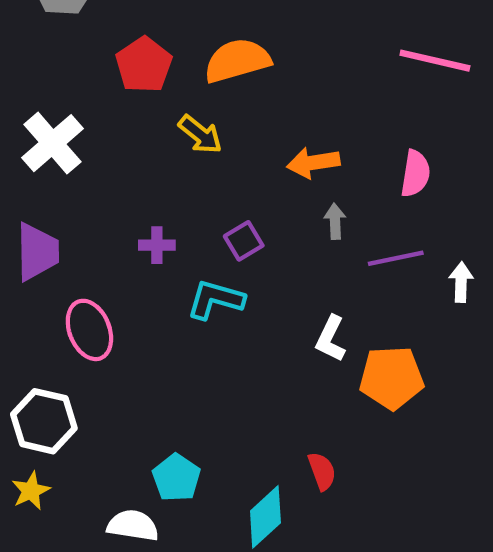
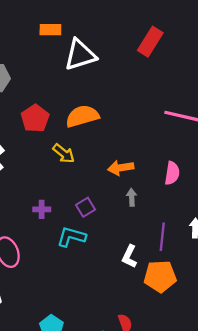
purple line: (396, 258) -> (162, 237), moved, turned -72

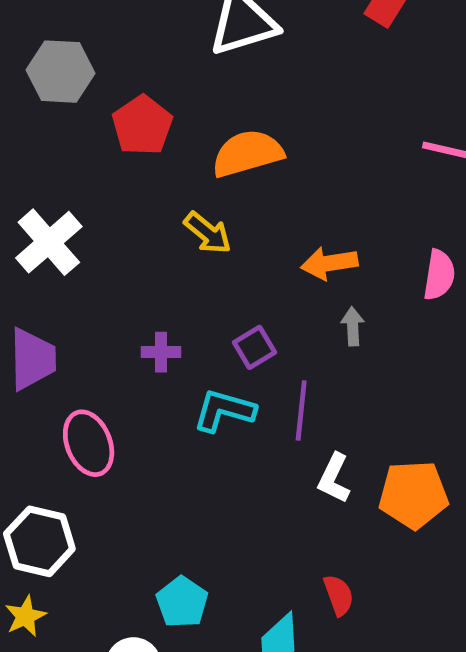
red pentagon: (35, 118) -> (142, 125), moved
purple line: (162, 237) -> (301, 410), moved
white L-shape: (129, 257) -> (334, 478), moved

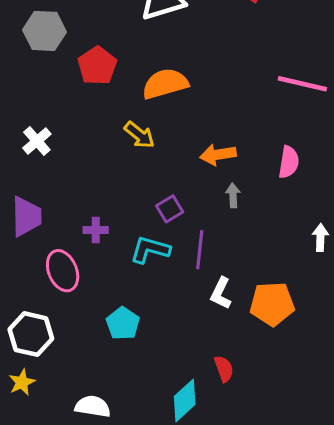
white cross: (49, 242) -> (37, 141), size x0.7
purple cross: (161, 352) -> (96, 230), moved
cyan pentagon: (182, 602) -> (123, 323), moved

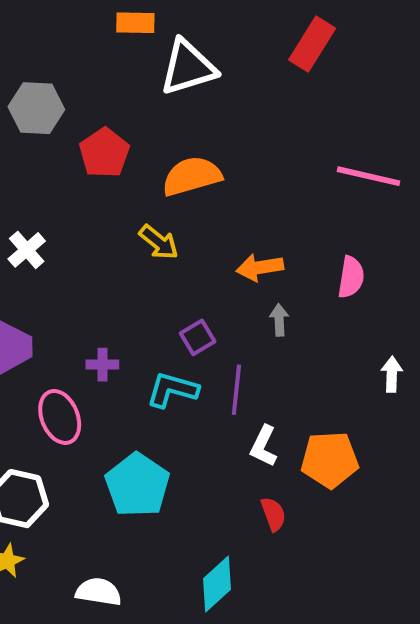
cyan pentagon: (123, 323) -> (137, 485), size x1.5
red semicircle: (224, 369) -> (273, 514), moved

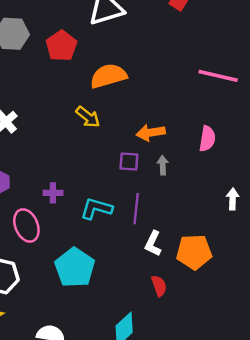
red pentagon: (104, 153) -> (61, 46), moved
purple square: (198, 337) -> (129, 162), moved, turned 35

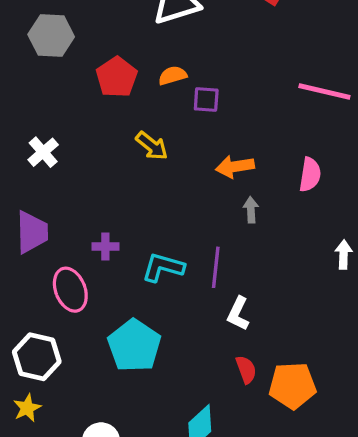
red pentagon: (61, 46) -> (117, 77), moved
orange semicircle: (108, 76) -> (173, 76), moved, size x0.6
purple square: (129, 162) -> (206, 99), moved
orange pentagon: (194, 252) -> (292, 386), moved

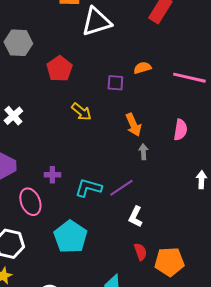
orange semicircle: (173, 76) -> (142, 68), moved
orange arrow: (235, 167) -> (133, 125), turned -105
purple line: (216, 267) -> (121, 188), turned 50

